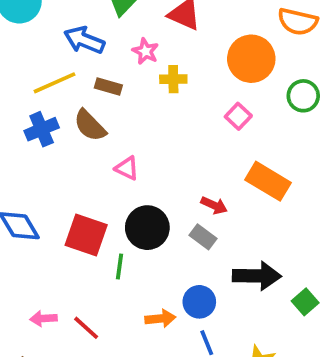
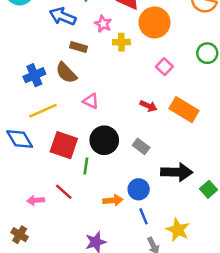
orange circle: (251, 59) -> (155, 23), moved
yellow line: (55, 83) -> (43, 111), moved
red arrow: (214, 205) -> (148, 106), moved
red line: (86, 328) -> (64, 192), moved

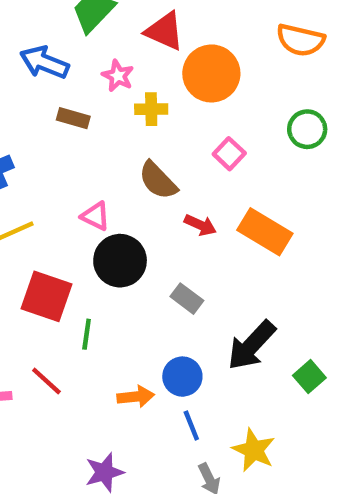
brown semicircle: (66, 73) -> (158, 180), moved
black circle: (104, 140) -> (120, 261), moved
black arrow: (177, 172) -> (251, 345), turned 132

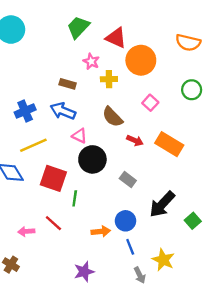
blue arrow: (44, 62) -> (63, 111), moved

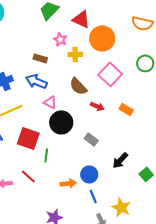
pink square: (150, 103) -> (110, 74), size x1.6
orange rectangle: (169, 144) -> (126, 109), size x0.6
black arrow: (162, 204) -> (120, 160), size x0.7

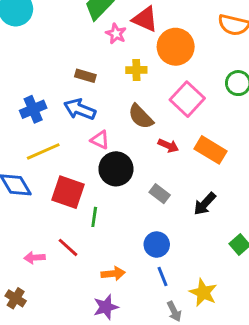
pink star: (60, 39) -> (116, 34), moved
orange rectangle: (126, 109) -> (211, 150), size x1.5
black arrow: (120, 160) -> (205, 204), moved
orange arrow: (68, 183) -> (113, 274), moved

